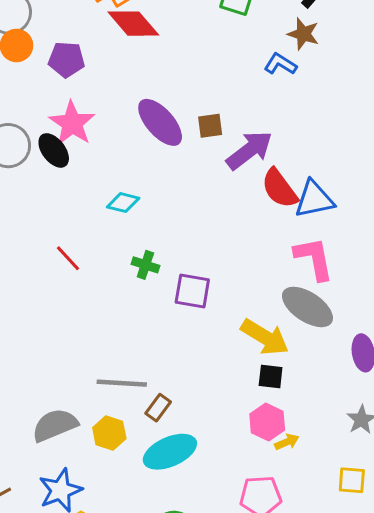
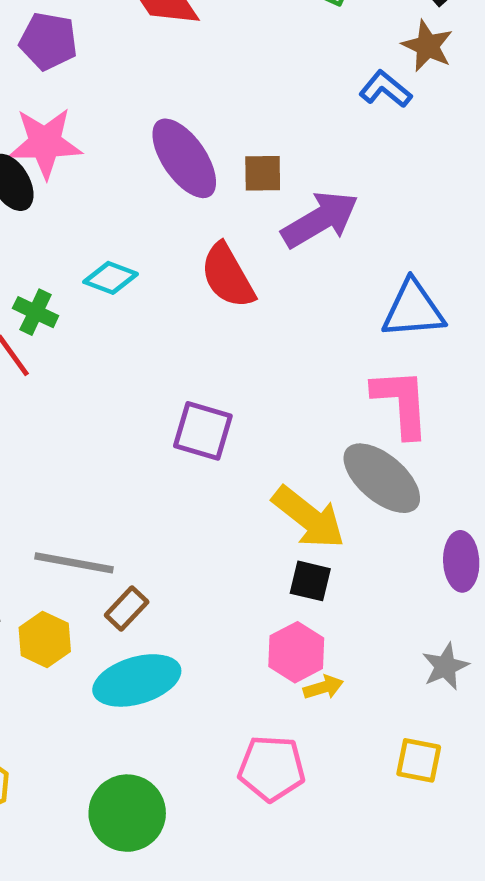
pink star: (72, 123) -> (45, 143), turned 30
red semicircle: (279, 188) -> (228, 276), moved
green cross: (145, 265) -> (36, 312), moved

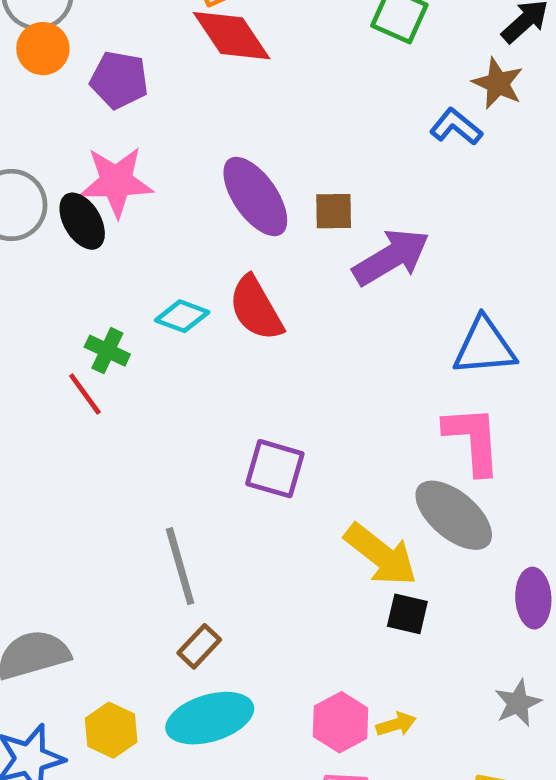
red semicircle: (228, 276) -> (256, 308), moved
gray line: (74, 563) -> (180, 566), moved, turned 64
black square: (310, 581) -> (407, 614), moved
yellow hexagon: (45, 639) -> (111, 730), moved
pink hexagon: (296, 652) -> (340, 722), moved

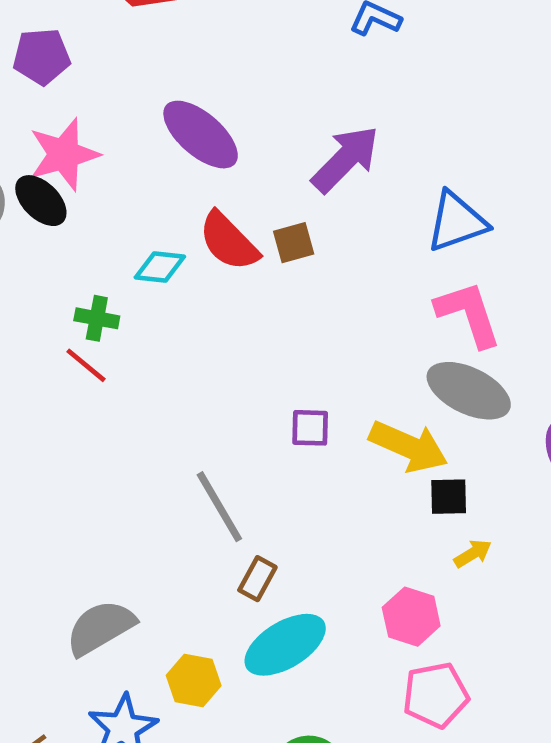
brown square: (334, 211) -> (294, 243), moved
purple square: (275, 469) -> (310, 428), moved, size x0.7
yellow arrow: (396, 724) -> (473, 553), moved

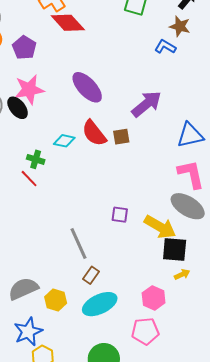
purple pentagon: (42, 56) -> (24, 48), turned 30
black square: (449, 497) -> (175, 250), size x1.5
yellow hexagon: (194, 680) -> (56, 300), moved
pink pentagon: (436, 695) -> (145, 331), moved

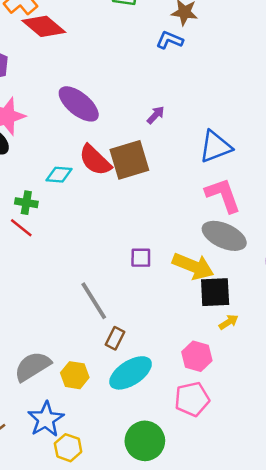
purple arrow: (146, 104) -> (156, 115), size x0.5
brown square: (121, 137) -> (129, 160), size x1.8

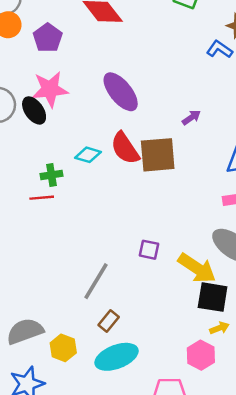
green cross: (26, 203) -> (51, 175), turned -30
red line: (21, 228) -> (42, 198), turned -55
gray line: (94, 301) -> (96, 281), turned 51
pink hexagon: (197, 356) -> (201, 355), moved

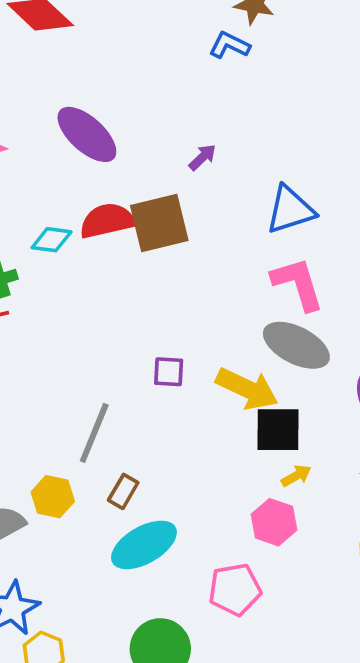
red semicircle: (125, 148) -> (107, 221), turned 120
yellow hexagon: (63, 348) -> (53, 497), moved

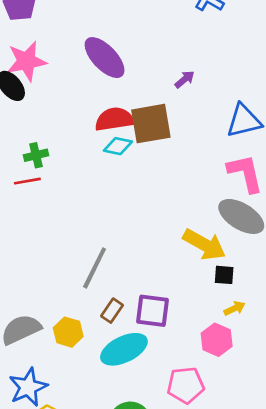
cyan diamond: (52, 240) -> (118, 146), moved
purple square: (169, 372) -> (152, 311), moved, size x1.5
black square: (278, 430) -> (224, 275), size x0.6
yellow hexagon: (53, 497) -> (68, 332), moved

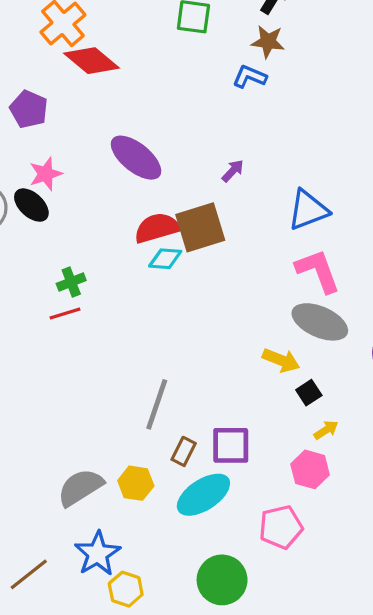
pink star: (26, 61) -> (46, 174), size x0.7
yellow arrow: (204, 245) -> (281, 360), size x0.7
black square: (224, 275) -> (309, 393), turned -30

